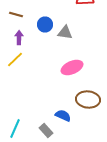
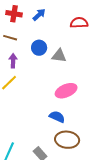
brown ellipse: (88, 100) -> (67, 140), moved
blue semicircle: (63, 116) -> (57, 117), moved

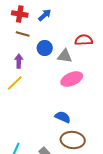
red semicircle: (79, 23) -> (84, 40), moved
brown line: (10, 38) -> (23, 34), moved
pink ellipse: (66, 91) -> (72, 79), moved

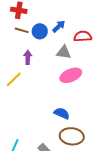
blue arrow: (45, 15) -> (59, 26), moved
blue circle: (45, 48) -> (40, 31), moved
purple arrow: (19, 61) -> (28, 57), moved

